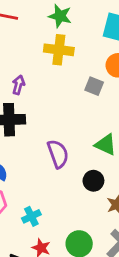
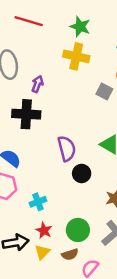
black circle: (93, 181) -> (82, 173), moved

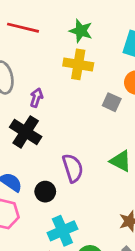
black cross: (26, 114) -> (26, 132), turned 32
black circle: (82, 173) -> (45, 192), moved
cyan cross: (38, 202) -> (62, 231), moved, size x1.5

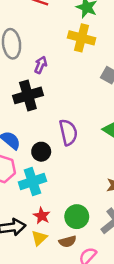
black cross: (26, 132) -> (28, 95), turned 36
cyan cross: (62, 231) -> (32, 182), moved

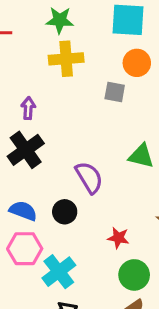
cyan cross: (32, 182) -> (59, 272), moved
red star: (42, 216) -> (118, 238), moved

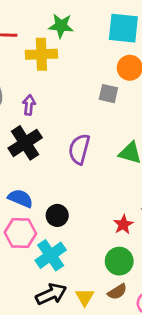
yellow cross: (66, 59) -> (41, 54), moved
purple semicircle: (89, 177) -> (79, 149), moved, turned -136
black circle: (65, 212) -> (57, 215), moved
red star: (118, 238) -> (123, 225), moved, turned 30

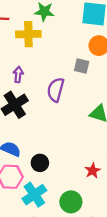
purple semicircle: (79, 149) -> (56, 90), moved
green circle: (119, 261) -> (71, 202), moved

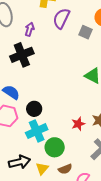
purple semicircle: (56, 90) -> (61, 18), moved
cyan cross: (34, 195) -> (37, 131), moved

